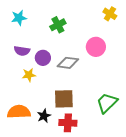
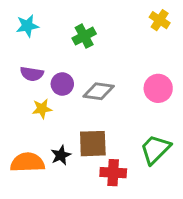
pink circle: (96, 47) -> (158, 88), moved
black star: (44, 116) -> (61, 155), moved
red cross: (68, 123) -> (113, 173), moved

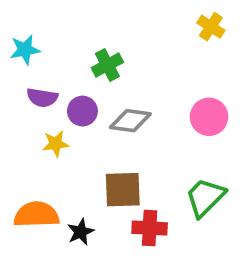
cyan star: (27, 26) -> (25, 50), moved
green cross: (84, 36) -> (107, 65), moved
black star: (61, 155) -> (81, 232), moved

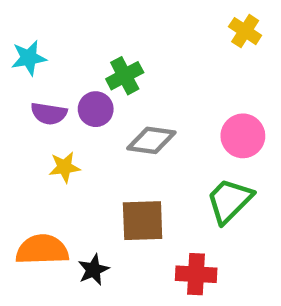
purple circle: (82, 111) -> (96, 109), moved
green trapezoid: (205, 197) -> (230, 201), moved
red cross: (150, 228) -> (196, 274), moved

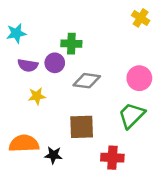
green cross: (125, 76) -> (71, 44), turned 30
black star: (93, 270) -> (53, 155), turned 30

